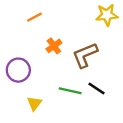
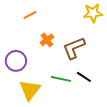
yellow triangle: (34, 103) -> (30, 90), size x1.6

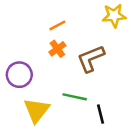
orange line: (30, 15) -> (57, 25), moved
black line: (84, 77) -> (101, 114), moved, turned 42

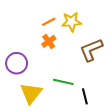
yellow star: (114, 16) -> (72, 22), moved
brown L-shape: (91, 59) -> (91, 50), moved

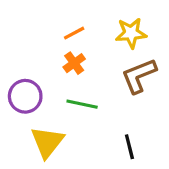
yellow star: (72, 22) -> (131, 33), moved
green line: (63, 82) -> (82, 104), moved

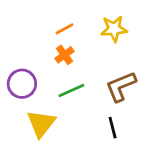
brown L-shape: (139, 76) -> (121, 86), moved
green line: (82, 104) -> (71, 91), turned -36

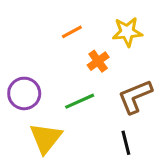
orange cross: (64, 55) -> (98, 61), moved

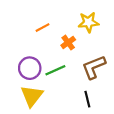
orange line: (72, 32) -> (43, 28), moved
purple circle: (24, 93) -> (30, 68), moved

